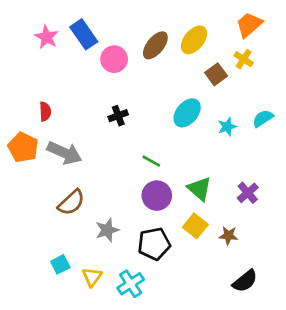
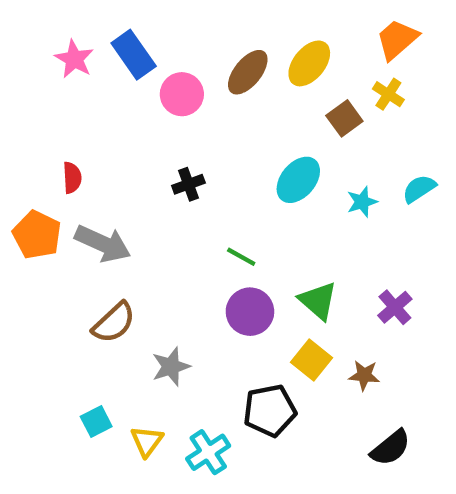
black pentagon: (154, 244) -> (270, 410), moved

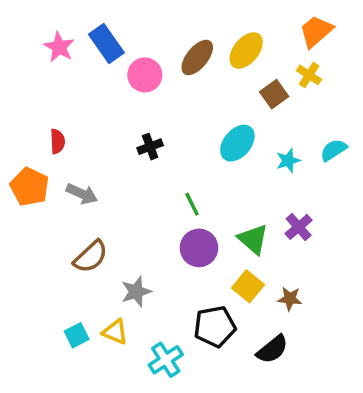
gray arrow: (103, 244) -> (82, 194), size x0.7
green line: (241, 257) -> (192, 204), turned 35
purple cross: (395, 307) -> (299, 227), moved
yellow triangle: (147, 441) -> (115, 332), moved, turned -44
black semicircle: (391, 448) -> (272, 349), moved

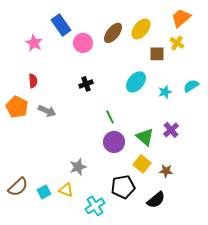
pink star: (59, 47) -> (34, 43), moved
brown square: (274, 94) -> (157, 54), turned 35
brown semicircle: (91, 257) -> (18, 187), moved

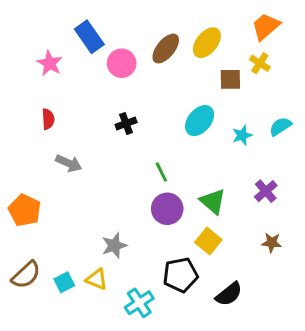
orange pentagon: (17, 107) -> (25, 210), moved
purple cross: (171, 130) -> (266, 191), moved
brown star: (166, 171) -> (272, 243), moved

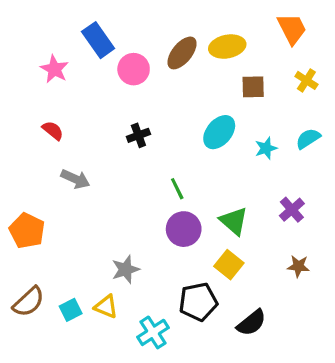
orange trapezoid: (266, 26) -> (292, 29), turned 104
yellow ellipse: (207, 43) -> (227, 47), turned 40
yellow cross: (260, 63) -> (306, 80), moved
red semicircle: (48, 119) -> (53, 131), turned -48

